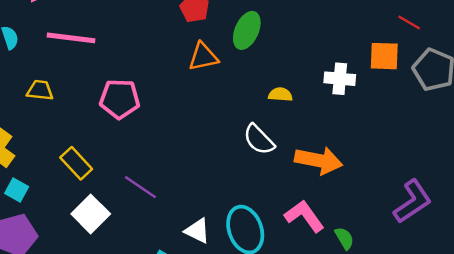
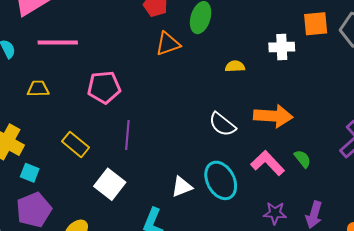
white semicircle: (259, 140) -> (222, 124), moved
purple line: (140, 187) -> (127, 135), moved, turned 68
white square: (91, 214) -> (110, 184), moved
white triangle: (197, 231) -> (182, 187), turned -40
green semicircle: (344, 238) -> (303, 159), moved

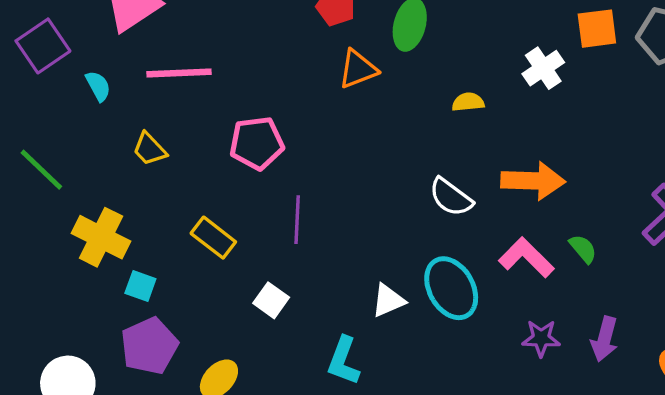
white cross: (282, 47) -> (543, 68), turned -30
yellow trapezoid: (38, 89) -> (150, 149), turned -130
white square: (110, 184) -> (271, 300), size x0.7

